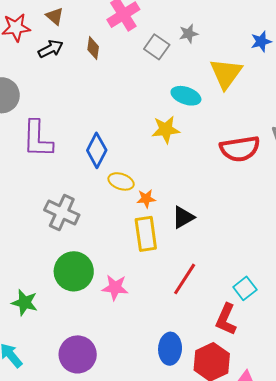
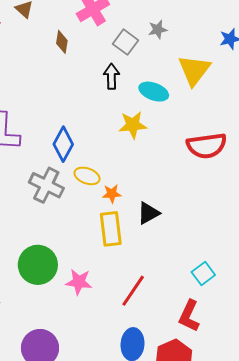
black arrow: (51, 49) -> (111, 76), moved, turned -65
gray cross: (62, 212) -> (46, 185), moved
red line: (185, 279) -> (133, 291), moved
cyan square: (245, 288) -> (203, 274), moved

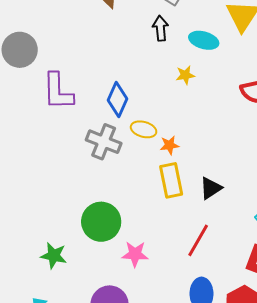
yellow star: (133, 125) -> (185, 75), size x0.7
black triangle: (148, 213) -> (211, 188), moved
pink star: (79, 282) -> (135, 254), moved

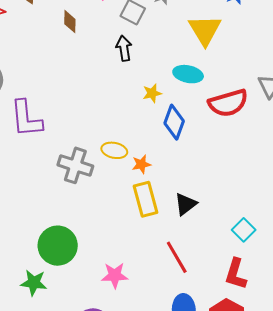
cyan ellipse: (204, 40) -> (188, 74), moved
blue diamond: (117, 100) -> (174, 122), moved
green circle: (101, 222) -> (58, 246), moved
red line: (198, 240) -> (177, 257), turned -56

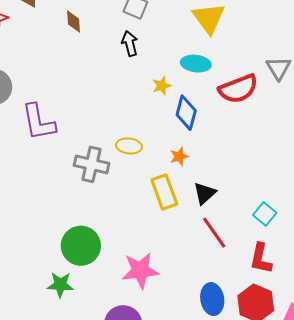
orange star: (141, 164) -> (179, 156), moved
red line: (177, 257) -> (214, 233), moved
pink star: (115, 275) -> (140, 270), size x1.4

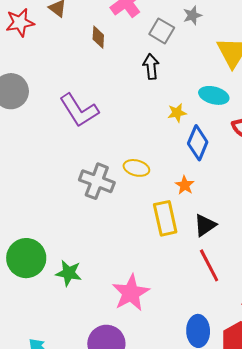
purple L-shape: (38, 122) -> (79, 110), moved, turned -30
orange star: (179, 156) -> (185, 185), turned -30
green circle: (81, 246) -> (26, 258), moved
pink star: (140, 270) -> (131, 293), turned -30
green star: (60, 285) -> (69, 273), moved

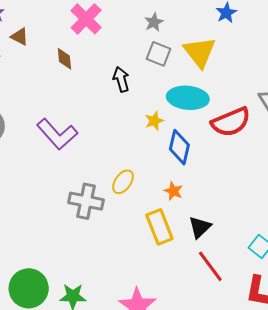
gray square: (162, 31) -> (159, 54), moved
cyan ellipse: (214, 95) -> (188, 98), size x1.4
yellow ellipse: (136, 168) -> (123, 182), turned -60

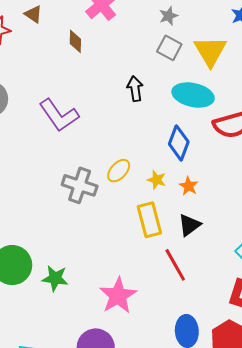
black arrow: (121, 79) -> (135, 89), moved
yellow star: (154, 121) -> (157, 180), moved, turned 30
orange star: (173, 191) -> (189, 186), moved
red line: (210, 266) -> (175, 265), moved

